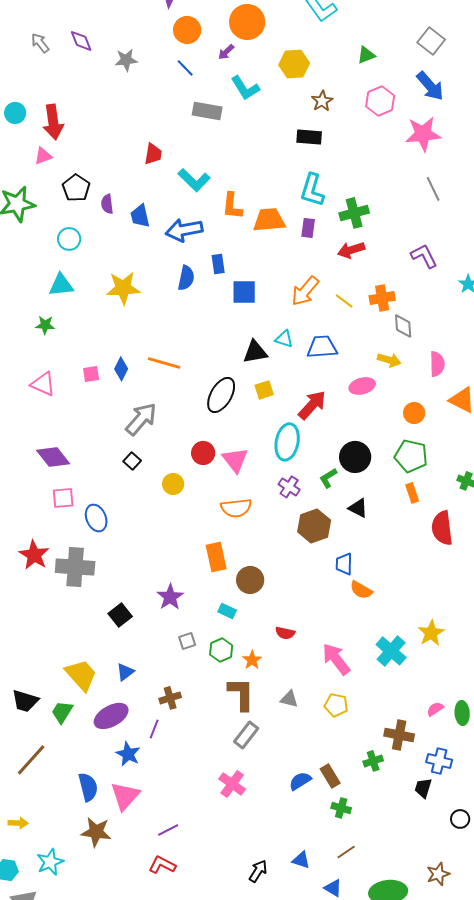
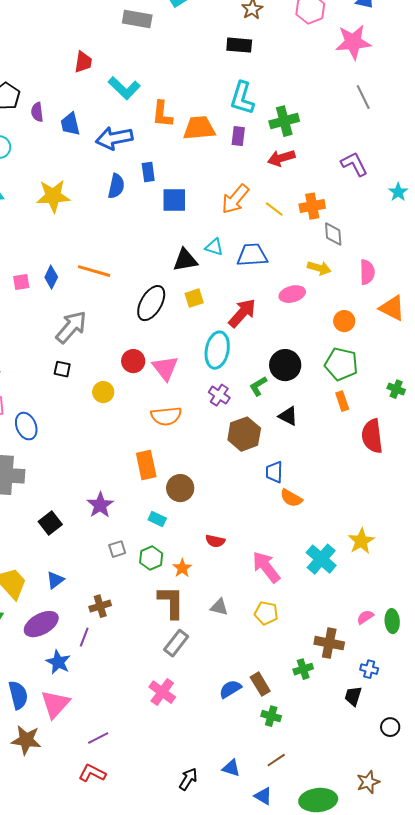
black square: (132, 461) -> (62, 369), turned -30
blue cross: (439, 761) -> (369, 669), size x0.7

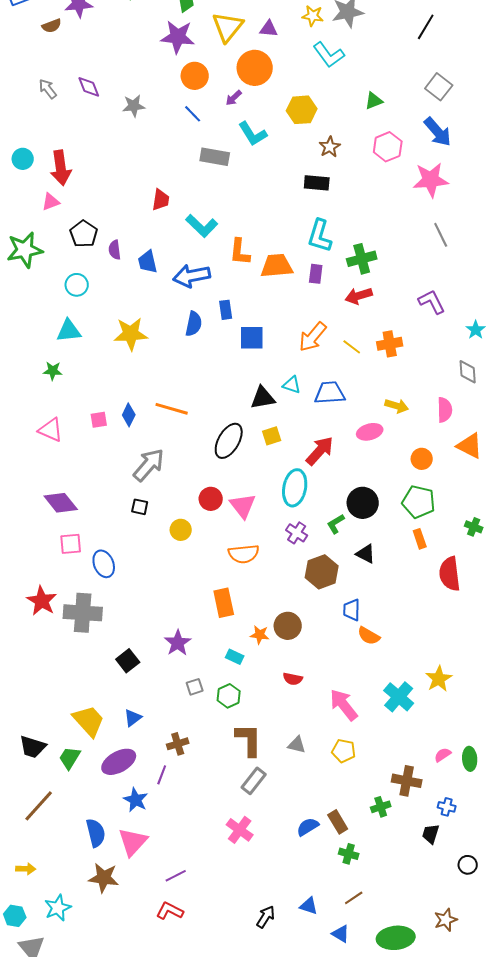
gray diamond: (333, 234) -> (468, 372), moved
brown circle: (180, 488) -> (288, 626), moved
orange star: (182, 568) -> (260, 635), moved, turned -30

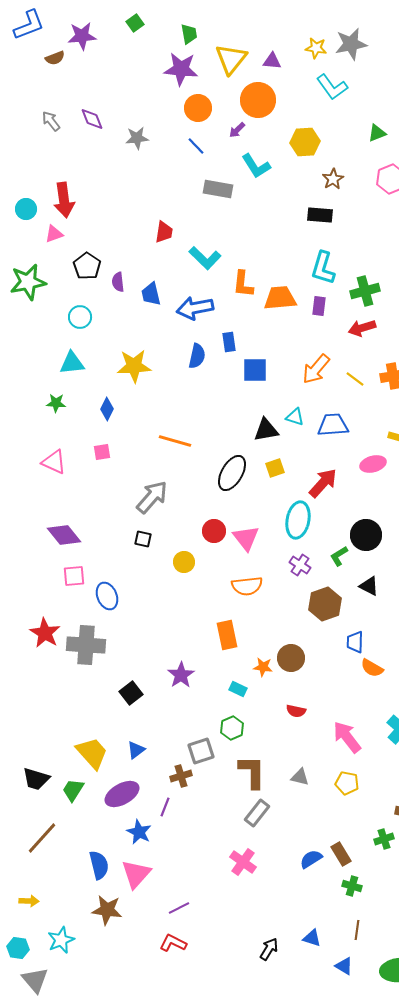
cyan circle: (23, 159) -> (26, 209), moved
blue diamond: (129, 415) -> (107, 409), moved
gray square: (195, 687) -> (201, 751), moved, size x1.5
brown line: (354, 898) -> (357, 930), turned -48

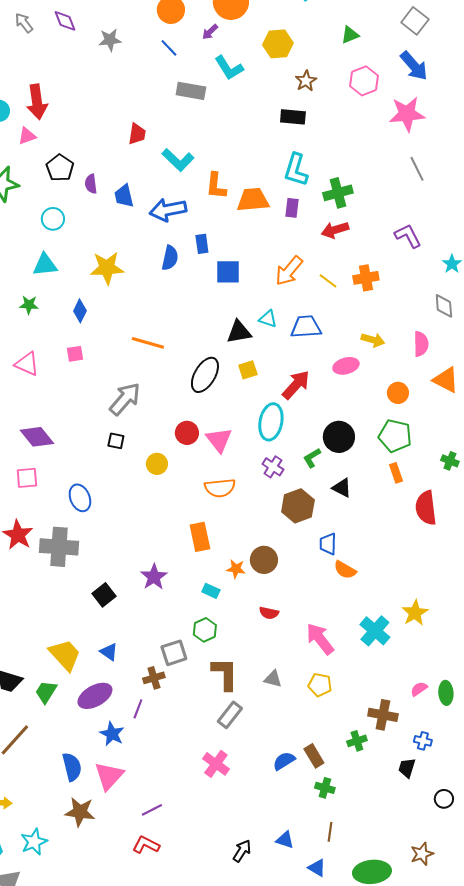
pink square: (74, 576) -> (27, 478), moved
blue triangle: (136, 750) -> (109, 652), turned -48

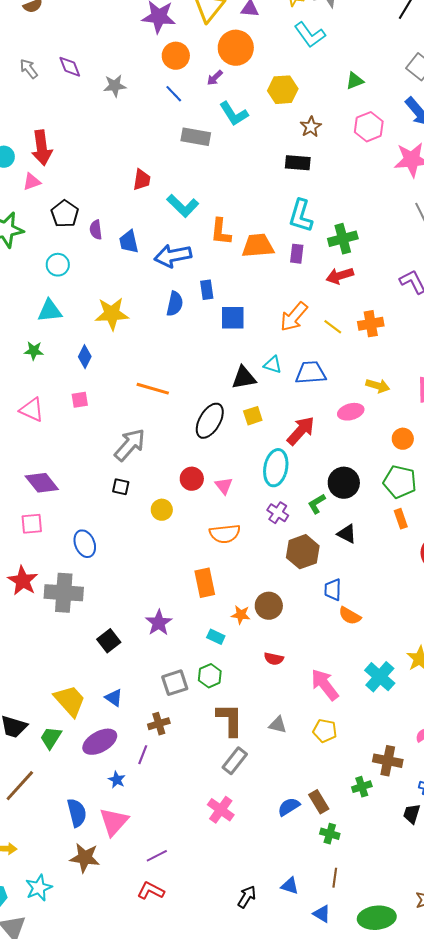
pink triangle: (219, 440) -> (224, 486), size x0.7
gray square: (174, 653) -> (175, 683), moved
blue star: (112, 734) -> (117, 780), size x0.7

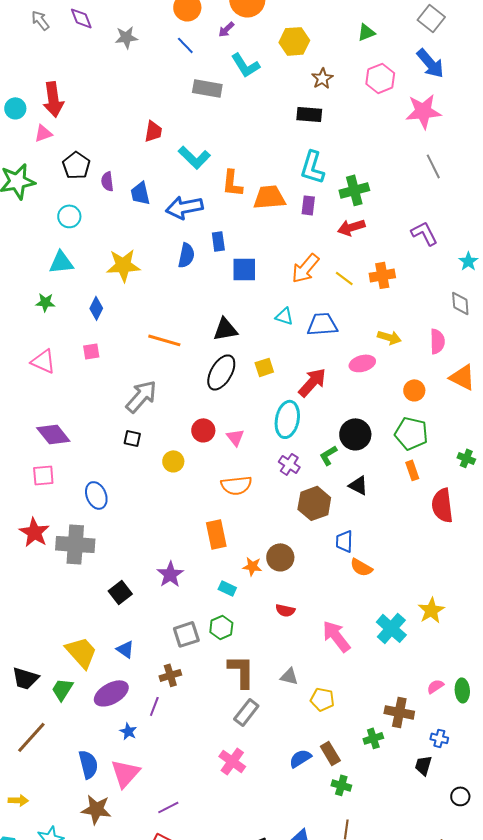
black triangle: (244, 378) -> (225, 329), moved
yellow pentagon: (325, 731) -> (322, 699), moved

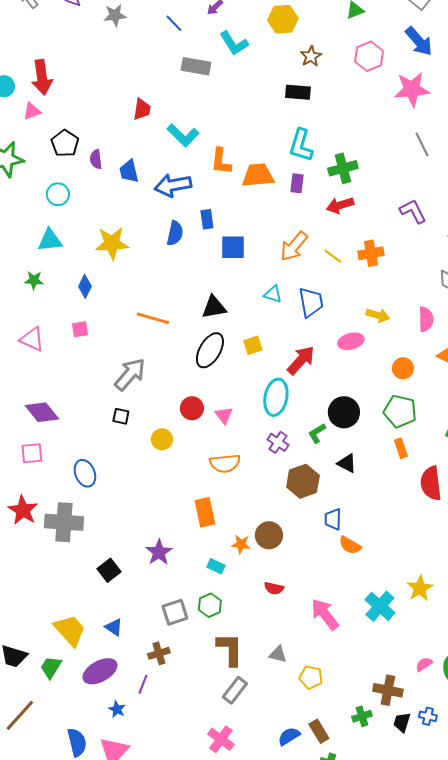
blue trapezoid: (322, 324) -> (311, 302), turned 84
black trapezoid: (423, 765) -> (402, 722), moved

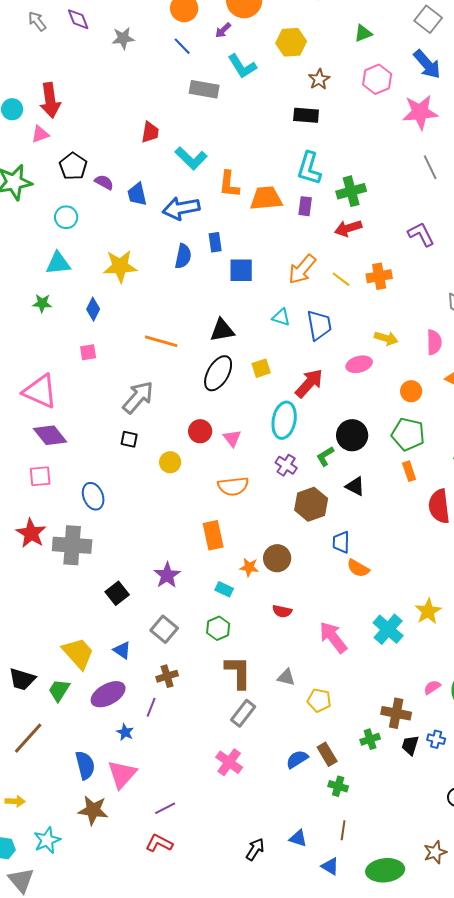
purple semicircle: (96, 159) -> (104, 182), turned 126
pink triangle: (32, 339) -> (40, 391), moved, size x1.4
gray square: (175, 612) -> (164, 629), moved, turned -32

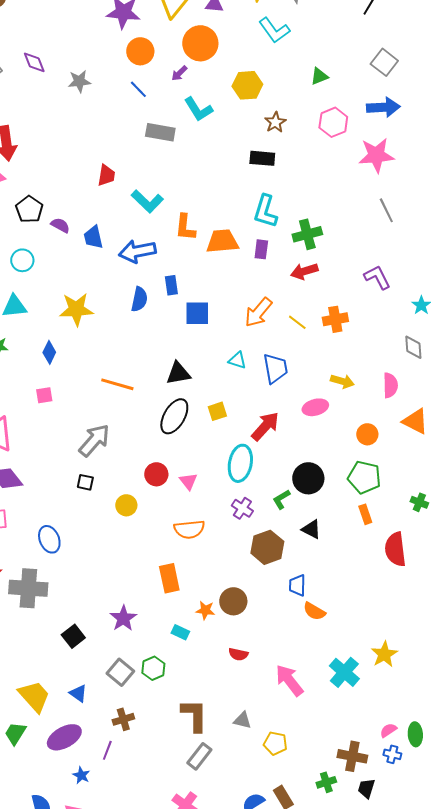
blue arrow: (427, 64) -> (383, 107), turned -52
green hexagon: (218, 628) -> (153, 668), moved
blue cross: (436, 739) -> (392, 754), moved

